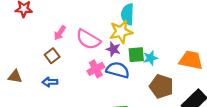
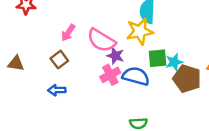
purple star: (113, 49) -> (115, 56), moved
brown triangle: (15, 77) -> (16, 63), moved
brown pentagon: (161, 86) -> (187, 79), moved

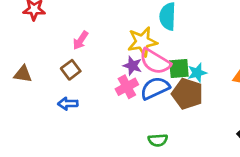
yellow star: (140, 31) -> (142, 42), moved
pink semicircle: (101, 40) -> (155, 61), moved
blue semicircle: (136, 76) -> (155, 88), turned -40
brown pentagon: (187, 79) -> (187, 94), moved

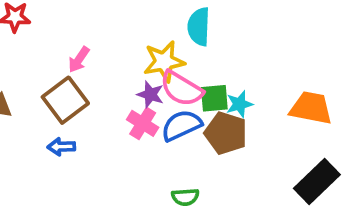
brown square: (71, 70) -> (65, 100), size x1.6
pink cross: (127, 87) -> (143, 123), turned -30

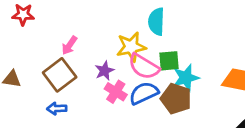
purple star: (150, 94) -> (104, 71), moved, turned 30
green square: (214, 98) -> (169, 61), moved
cyan star: (239, 104) -> (186, 78), size x1.4

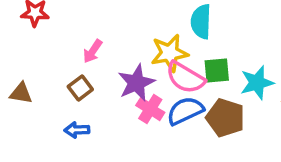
purple star: (104, 71) -> (136, 83), size x1.5
brown square: (60, 75) -> (80, 88), size x0.6
cyan star: (186, 78) -> (257, 83), moved

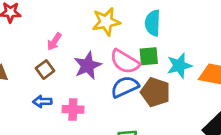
cyan semicircle: (201, 22) -> (153, 23), moved
yellow star: (170, 53) -> (106, 22), moved
pink cross: (150, 109) -> (73, 109), moved, turned -30

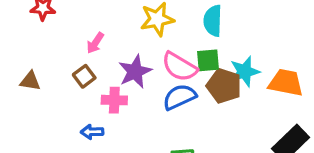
brown pentagon: (155, 92) -> (224, 86), moved
blue arrow: (42, 101) -> (92, 132), moved
pink cross: (73, 109) -> (114, 100), moved

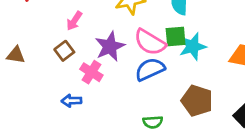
cyan star: (245, 72) -> (193, 46), moved
brown pentagon: (224, 86) -> (197, 101), moved
pink cross: (114, 100) -> (91, 72), turned 30

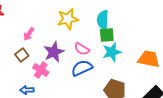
green square: (176, 37) -> (107, 35), moved
pink semicircle: (150, 42) -> (82, 49), size x0.7

